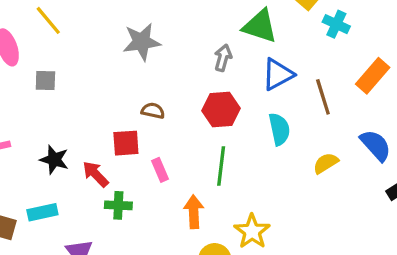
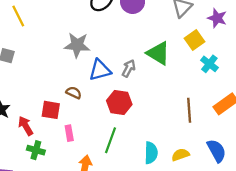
blue triangle: (278, 74) -> (100, 70), moved
cyan semicircle: (279, 129) -> (151, 153), moved

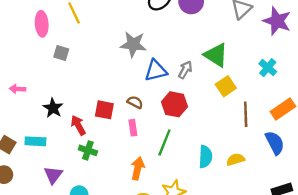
purple star: (217, 18) -> (277, 21), size x1.4
yellow square: (195, 40) -> (226, 86), moved
brown semicircle: (74, 93) -> (135, 102), moved
pink rectangle: (69, 133) -> (133, 128), moved
blue semicircle: (217, 151) -> (275, 143), moved

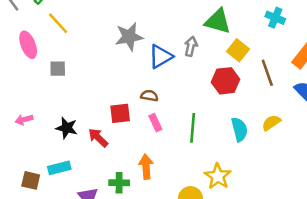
red hexagon: (175, 104) -> (226, 81), moved
green cross: (88, 150) -> (119, 183), moved
orange arrow: (138, 168) -> (146, 167), moved

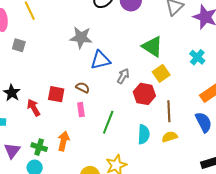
gray arrow: (191, 46) -> (123, 76), moved
brown line: (267, 73) -> (169, 111), moved

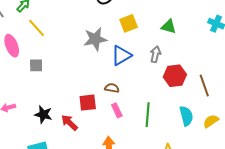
green triangle: (152, 47) -> (169, 27), size x0.7
yellow square: (161, 73) -> (129, 23), moved, turned 30
gray arrow: (123, 76) -> (155, 54), moved
yellow semicircle: (170, 137) -> (211, 121), moved

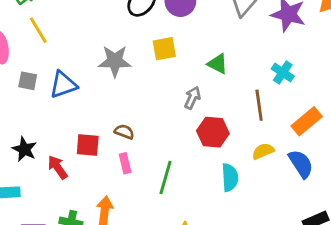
blue triangle: (121, 56) -> (63, 85), moved
brown line: (204, 86) -> (259, 105), moved
cyan semicircle: (186, 116) -> (230, 178), moved
yellow semicircle: (211, 121) -> (263, 151), moved

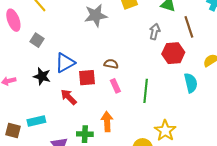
gray square: (28, 81) -> (37, 40), turned 32
blue triangle: (63, 85) -> (65, 63), moved
brown line: (259, 105) -> (189, 27), moved
black star: (24, 149) -> (42, 76), moved

